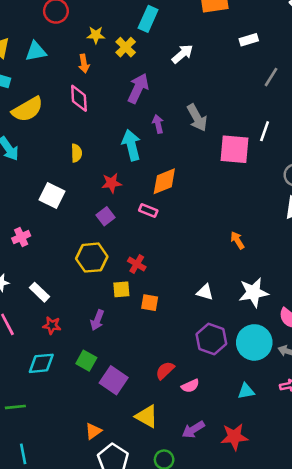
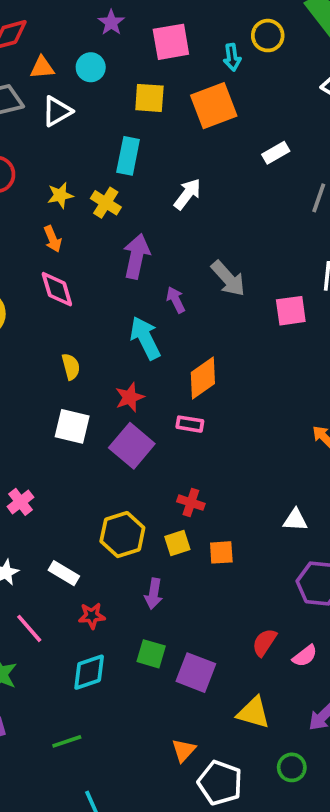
pink square: (234, 149) -> (291, 311), size x0.7
white square: (52, 196) -> (72, 426), moved
purple square: (105, 216) -> (132, 446), size x1.6
yellow hexagon: (92, 258) -> (122, 535), moved

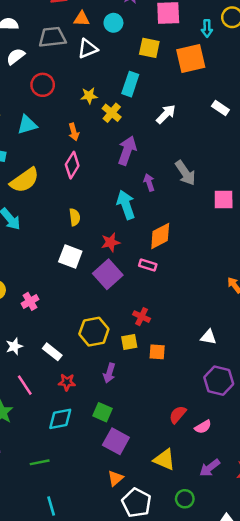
white rectangle: (276, 153) -> (220, 108), moved, turned 56
yellow star: (60, 195) -> (89, 96), moved
pink diamond: (57, 289) -> (72, 165), turned 40
purple square: (196, 673) -> (116, 441), moved

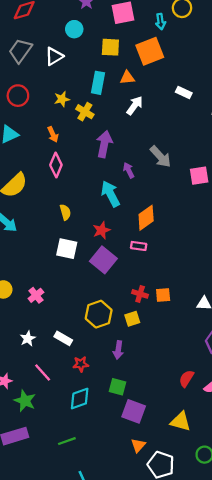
orange triangle: (82, 19) -> (127, 78), moved
gray trapezoid: (52, 37) -> (20, 51), turned -40
orange square: (157, 352) -> (163, 295), moved

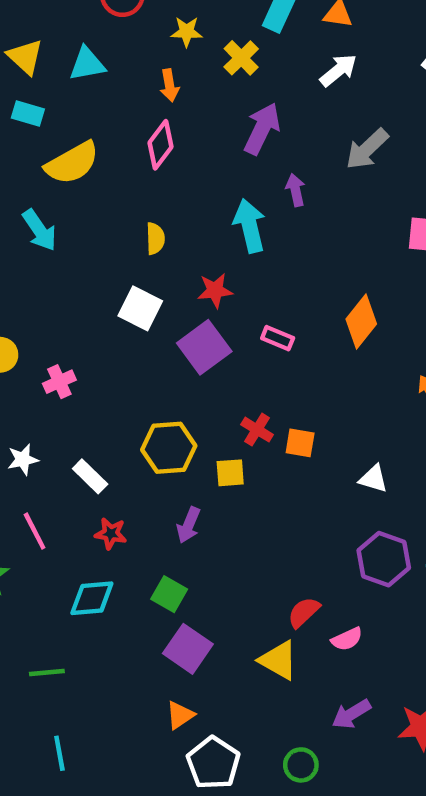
yellow star: (62, 99) -> (187, 32), moved
gray arrow: (160, 157) -> (367, 149), moved, turned 75
orange diamond: (146, 218) -> (361, 321), moved, turned -30
yellow triangle: (181, 422) -> (278, 660), moved

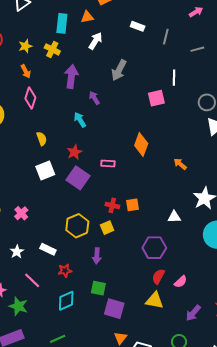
cyan arrow: (250, 226) -> (80, 120), size x0.7
white square: (140, 308) -> (45, 171), turned -30
white triangle: (373, 479) -> (174, 217), moved
purple hexagon: (384, 559) -> (154, 248), moved

